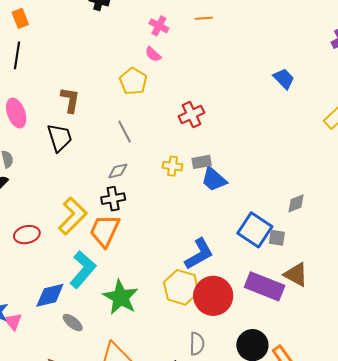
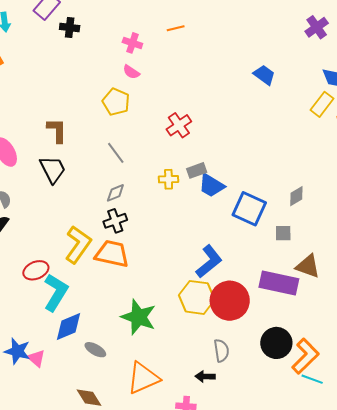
blue square: (255, 230) -> (249, 209), moved
orange trapezoid: (105, 231) -> (112, 254), turned 87
cyan L-shape: (83, 269) -> (56, 292), moved

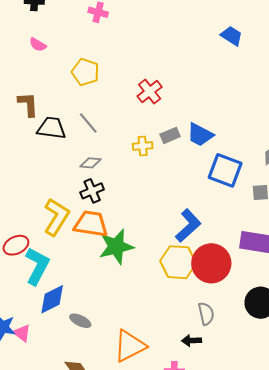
pink semicircle: (131, 72) -> (38, 45), moved
black trapezoid: (53, 169) -> (51, 128), moved, turned -52
blue trapezoid: (211, 186) -> (200, 135), moved
gray diamond: (115, 193) -> (90, 163), turned 30
green star: (139, 317) -> (116, 247), moved, turned -30

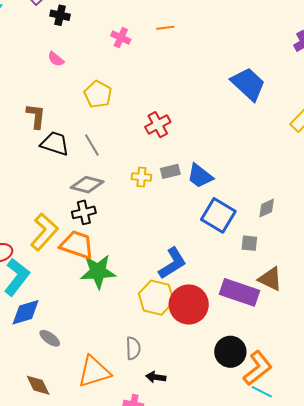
blue trapezoid: (232, 36) -> (248, 84), size x1.6
gray diamond: (90, 163) -> (87, 185), size x1.5
gray semicircle: (206, 314) -> (133, 348), moved

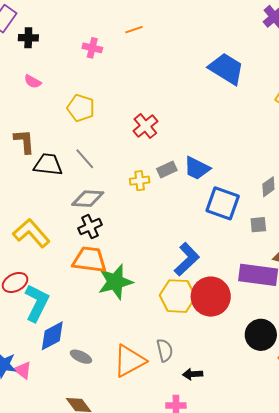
yellow L-shape: (44, 232) -> (31, 233), moved, turned -72
orange triangle: (94, 372) -> (129, 361), moved

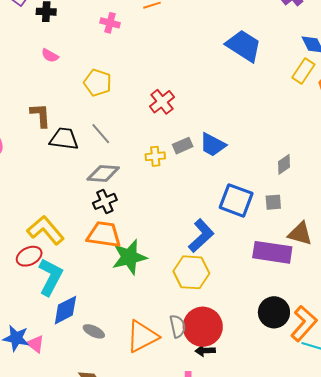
blue square: (223, 203) -> (236, 200), moved
yellow L-shape: (31, 233) -> (46, 230), moved
red circle: (211, 297) -> (203, 327), moved

